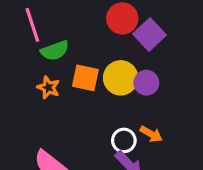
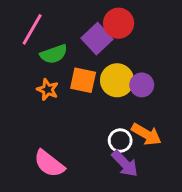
pink line: (32, 25) -> (32, 29), turned 48
purple square: (150, 35) -> (97, 39), moved
orange arrow: (151, 134) -> (146, 134), size x1.4

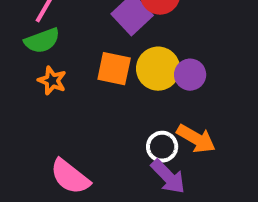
green semicircle: (54, 54) -> (42, 41), moved
orange star: (48, 90) -> (52, 81), moved

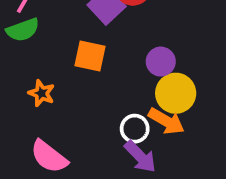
yellow circle: (158, 69) -> (176, 93), moved
orange star: (52, 81) -> (41, 93), moved

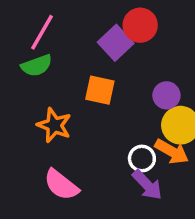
orange star: (41, 93) -> (54, 125), size x1.4

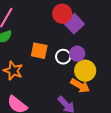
purple square: (116, 43) -> (74, 24), moved
white circle: (142, 159) -> (63, 57), moved

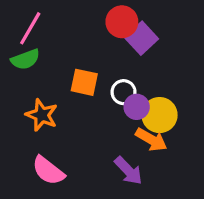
purple circle: (77, 54) -> (137, 107), moved

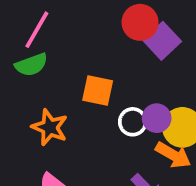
white circle: (124, 92) -> (133, 122), moved

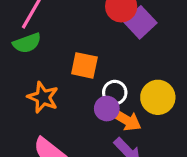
purple circle: (157, 118) -> (107, 108), moved
orange arrow: (173, 155) -> (126, 120), moved

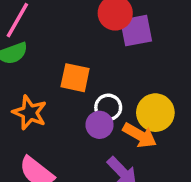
purple square: (140, 22) -> (136, 31), turned 32
orange arrow: (126, 120) -> (140, 135), moved

